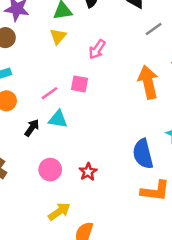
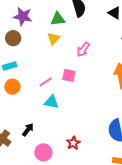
black arrow: (32, 128) -> (28, 130), moved
pink circle: (50, 170) -> (43, 152), moved

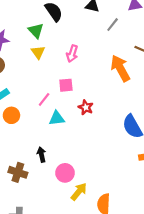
green triangle: (58, 19) -> (36, 31), turned -49
black arrow: (28, 130) -> (41, 155), turned -32
red star: (73, 143) -> (86, 107), moved

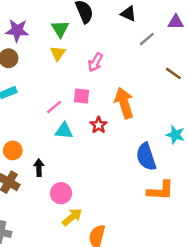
orange arrow: (120, 68) -> (124, 103), moved
orange circle: (11, 115) -> (13, 150), moved

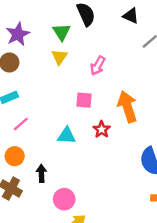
purple star: (17, 30) -> (18, 34), turned -30
pink line: (54, 107) -> (21, 124), moved

